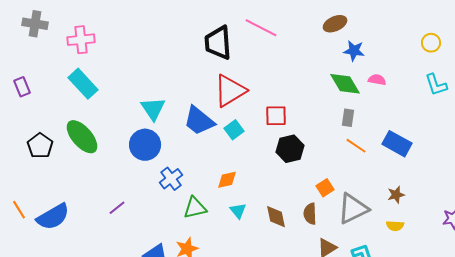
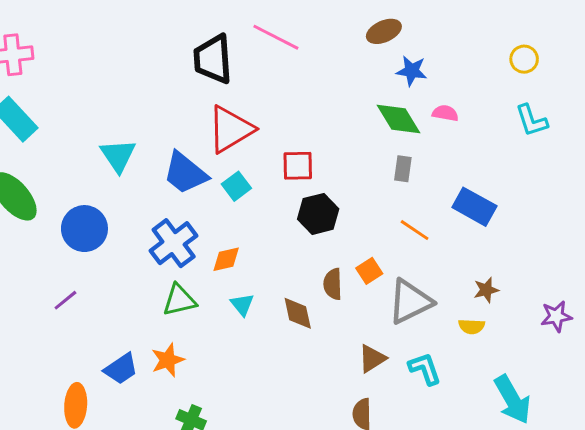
blue circle: (145, 145) -> (84, 229), moved
orange line: (356, 146) -> (415, 230), moved
blue cross: (171, 179) -> (174, 243), moved, size x1.4
brown star: (396, 195) -> (486, 290), moved
brown semicircle: (310, 214) -> (333, 284), moved

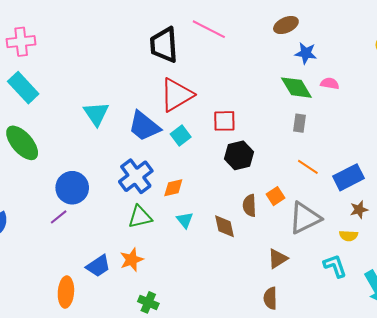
blue rectangle: (474, 207) -> (349, 177), moved, turned -56
blue circle: (84, 229) -> (72, 188), moved
cyan L-shape: (425, 369) -> (335, 266), moved

